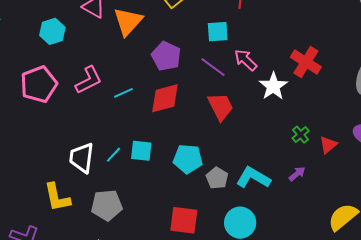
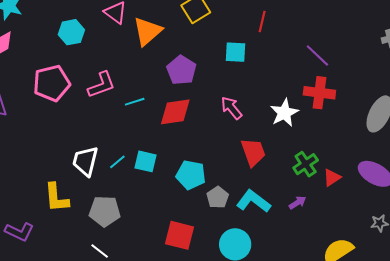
pink arrow: (246, 60) -> (231, 108), moved
red cross: (306, 62) -> (319, 93), turned -32
purple line: (213, 67) -> (317, 56), moved
red trapezoid: (221, 107) -> (253, 152), moved
green cross: (301, 135) -> (306, 164), size x1.4

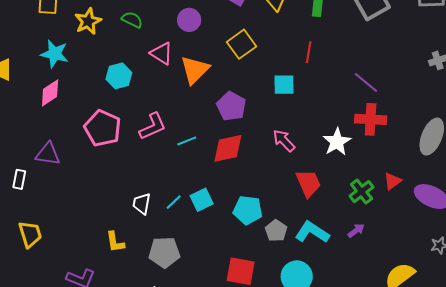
pink pentagon: (52, 83) -> (103, 128), turned -30
white trapezoid: (85, 161) -> (142, 204), size x0.7
cyan square: (145, 161) -> (202, 200), turned -35
red triangle: (332, 177) -> (392, 181), moved
yellow L-shape: (56, 198) -> (115, 242), size x0.7

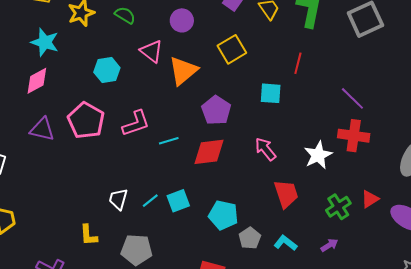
purple triangle: (48, 154) -> (42, 129), moved
cyan L-shape: (312, 232) -> (285, 243), size x0.7

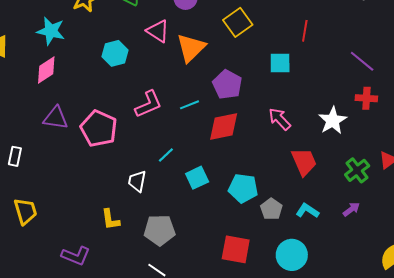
pink pentagon: (86, 121) -> (99, 129), moved
red cross: (354, 136) -> (366, 98), size x0.7
cyan line: (169, 141) -> (189, 105), moved
cyan line: (150, 201) -> (166, 155), moved

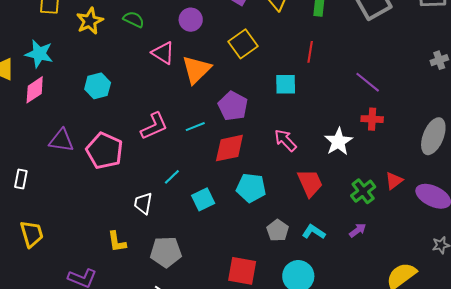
cyan star: (51, 31) -> (39, 54), moved
cyan hexagon: (115, 53) -> (98, 86), moved
pink diamond: (46, 70) -> (35, 90), moved
cyan pentagon: (243, 188) -> (251, 188), moved

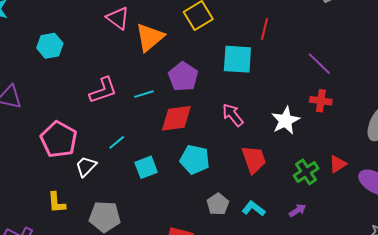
cyan square: (286, 84) -> (237, 59), size x1.4
pink pentagon: (105, 151) -> (59, 140), moved
white trapezoid: (143, 203) -> (86, 166), turned 30

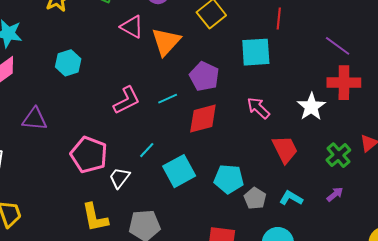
red cross: (321, 101) -> (344, 83), size x1.5
cyan pentagon: (195, 160) -> (229, 179), moved
cyan square: (146, 167) -> (179, 171), size x1.4
yellow L-shape: (57, 202) -> (95, 217), size x1.4

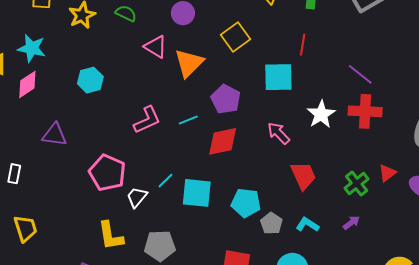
white star: (311, 107) -> (321, 114), moved
cyan line: (147, 150) -> (165, 181), moved
cyan square: (179, 171) -> (197, 193), turned 32

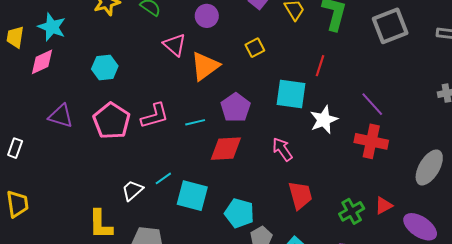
yellow square: (235, 37) -> (255, 48), size x0.7
white star: (321, 114) -> (324, 120), moved
pink pentagon: (107, 173) -> (112, 121), moved

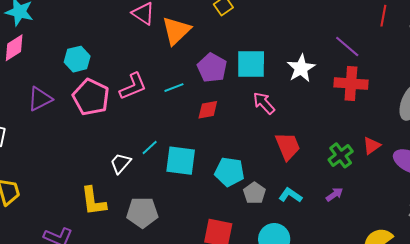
red line: (320, 66) -> (383, 16), moved
cyan hexagon: (105, 68) -> (77, 59), moved
cyan square: (291, 94) -> (251, 64), moved
purple triangle: (61, 116) -> (40, 99), turned -36
red diamond: (226, 149) -> (208, 110), size x0.7

